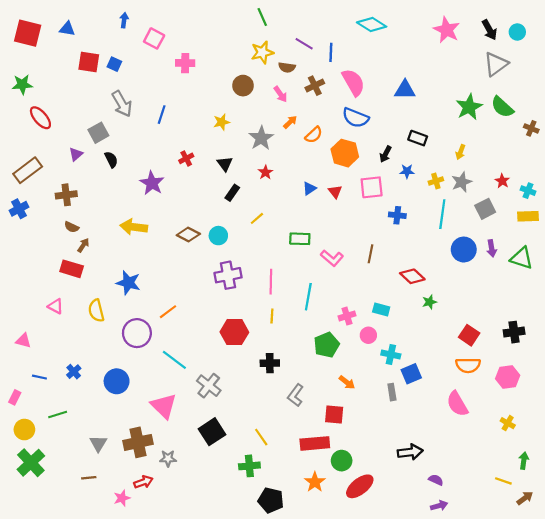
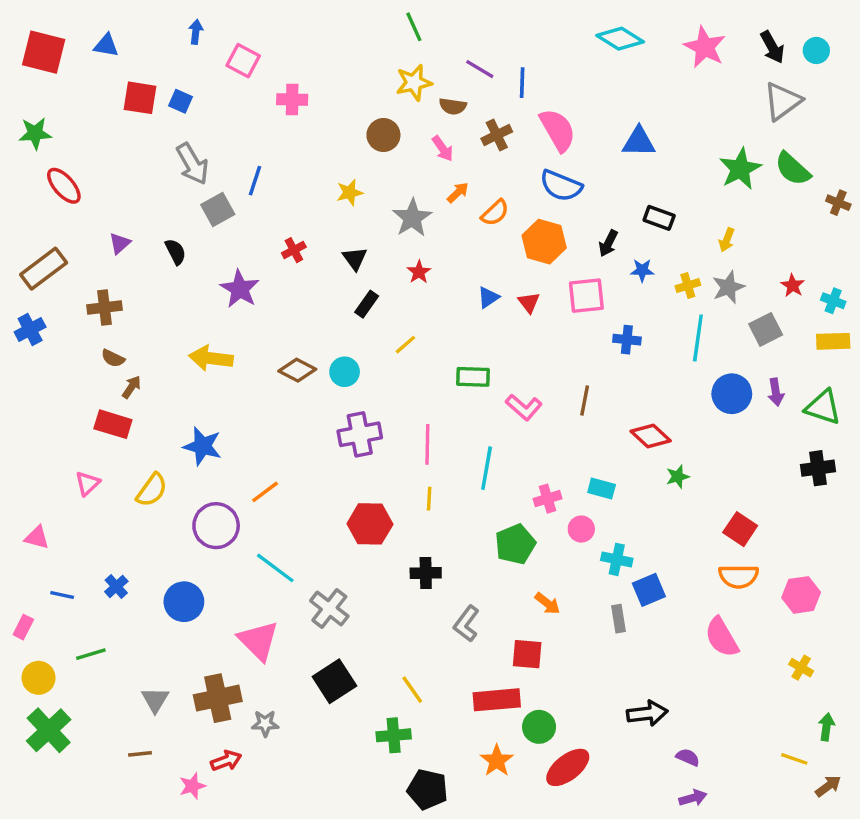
cyan diamond: (372, 24) -> (620, 39), moved
gray square: (98, 133) -> (218, 209), moved
pink triangle: (55, 306) -> (88, 483), turned 49
yellow semicircle: (96, 311) -> (152, 490), turned -130
black cross: (514, 332) -> (818, 468), moved

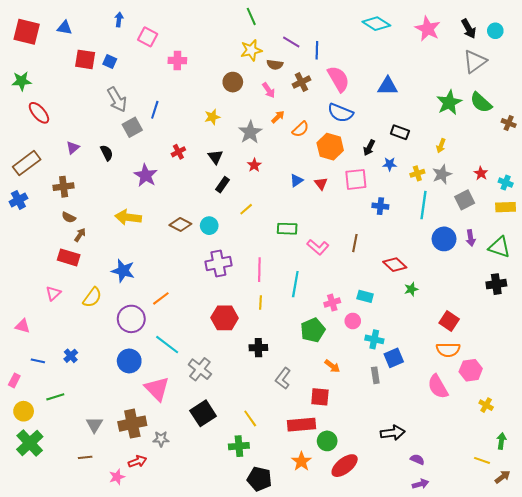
pink hexagon: (801, 595) -> (471, 370), moved
blue circle: (184, 602) -> (129, 361), moved

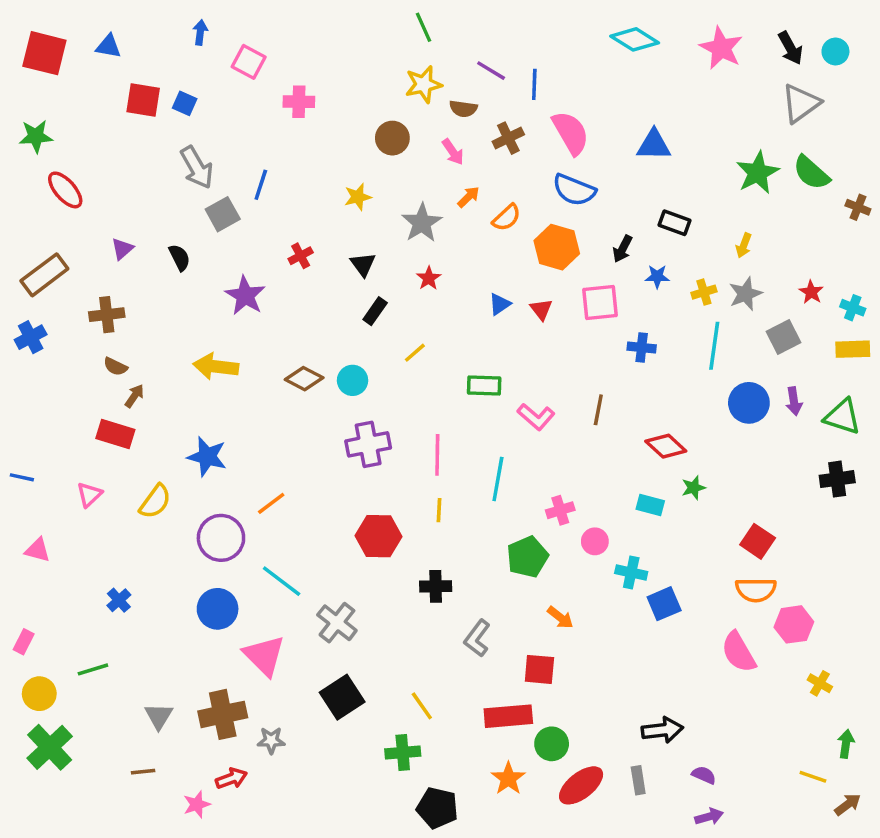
cyan rectangle: (365, 296) -> (650, 505), moved
blue line: (38, 361) -> (22, 477), moved
gray rectangle: (375, 375) -> (638, 780), moved

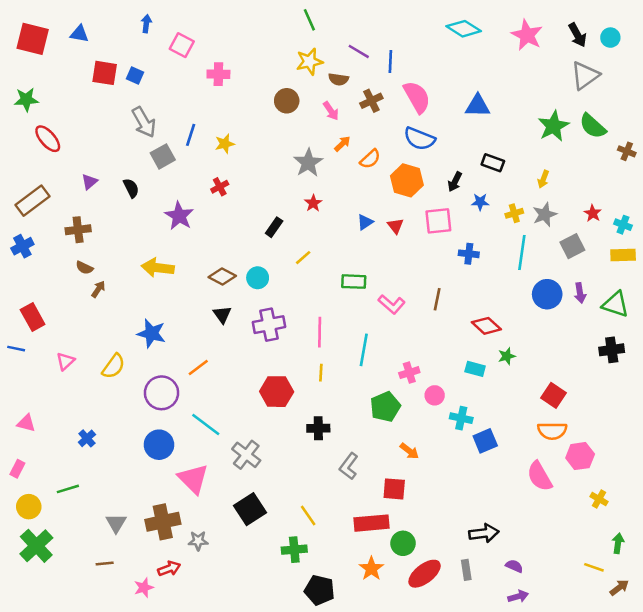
yellow star: (358, 197) -> (225, 144), moved
black triangle: (363, 264) -> (222, 314), moved
red rectangle: (115, 434) -> (33, 317), moved, turned 44
pink triangle: (38, 550) -> (26, 423), moved

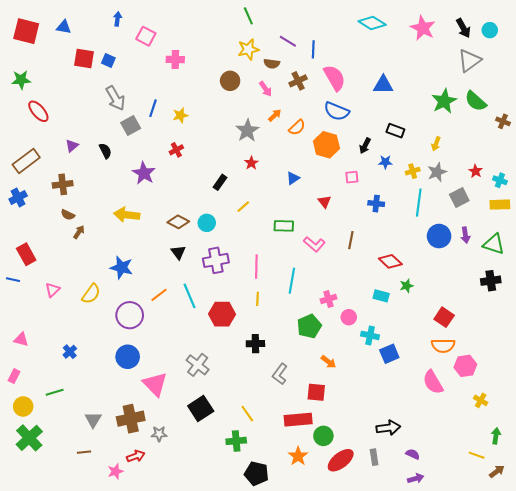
pink square: (438, 221) -> (352, 177), size x0.6
red triangle: (395, 226) -> (324, 202), moved
cyan line: (206, 424) -> (189, 296), moved, turned 30

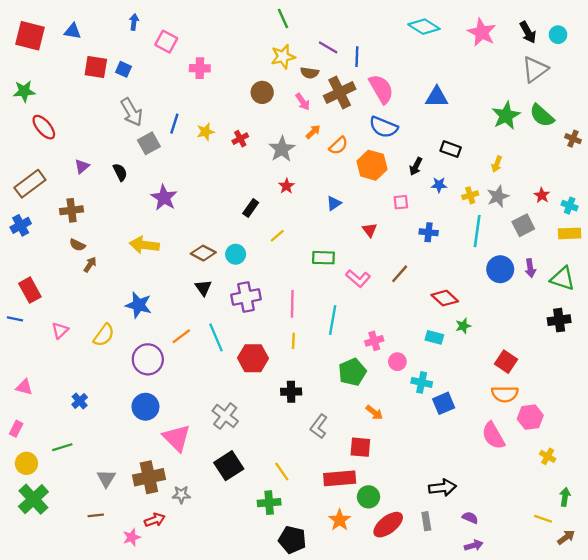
brown cross: (298, 81) -> (340, 92), size x1.5
red cross: (176, 150) -> (240, 139), moved
brown line: (351, 240) -> (400, 274), turned 30

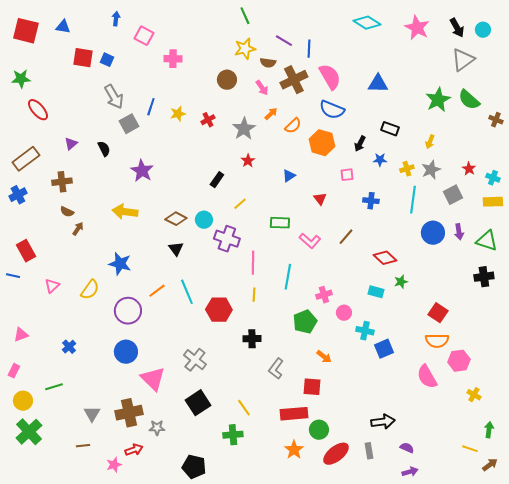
purple cross: (246, 297) -> (227, 239), moved, turned 30
pink triangle: (24, 387) -> (21, 335), turned -35
black pentagon: (292, 540) -> (194, 467), moved

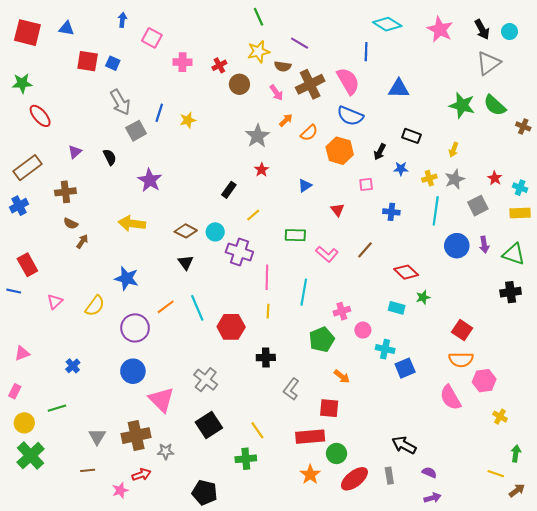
blue line: (309, 49) -> (366, 52), moved
green star: (438, 100) -> (462, 105), turned -30
red cross: (208, 120) -> (219, 65), moved
black arrow: (383, 422) -> (404, 445), turned -145

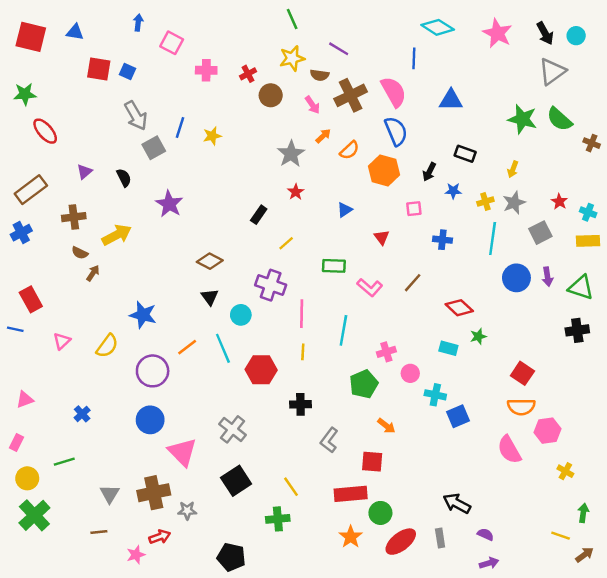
blue semicircle: (350, 116) -> (396, 131), turned -135
yellow arrow: (132, 224) -> (117, 235), moved, turned 145
cyan circle: (215, 232) -> (241, 315), moved

